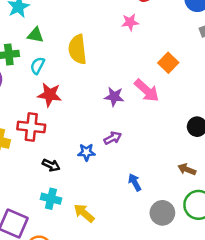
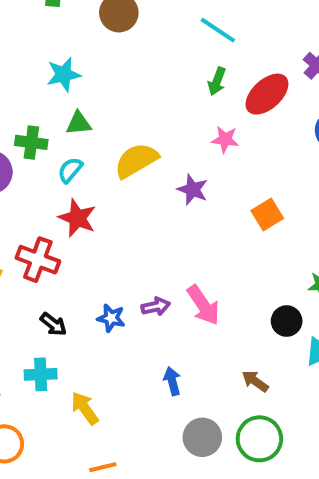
green triangle: (35, 35) -> (79, 123), turned -30
yellow semicircle: (78, 49) -> (136, 160), turned 52
pink arrow: (147, 90) -> (203, 305), moved
purple star: (114, 97) -> (193, 190), moved
cyan cross: (51, 199) -> (41, 374), turned -30

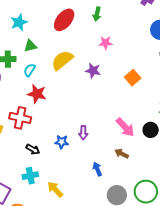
red ellipse: (267, 94) -> (64, 20), moved
pink arrow: (203, 305) -> (125, 127), moved
purple arrow: (156, 306) -> (83, 133), turned 112
brown arrow: (255, 381) -> (122, 154), moved

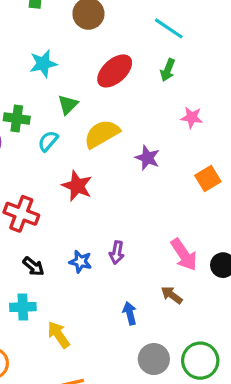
pink star: (106, 43) -> (192, 117), moved
green triangle: (30, 46) -> (68, 105), moved, turned -40
red star: (37, 94) -> (77, 186), moved

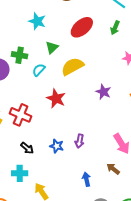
cyan star: (43, 64) -> (37, 21), turned 30
purple star: (147, 158) -> (103, 92), moved

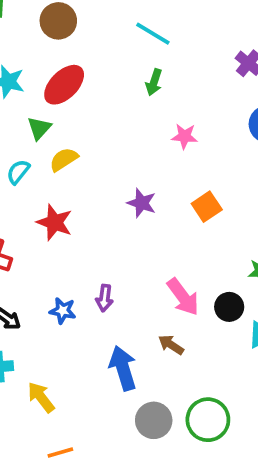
red ellipse: (82, 27) -> (64, 85), moved
yellow semicircle: (72, 66) -> (64, 159), moved, size x0.7
blue arrow: (86, 179) -> (123, 368), size x1.6

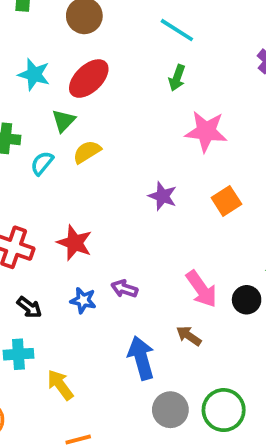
pink star: (185, 136) -> (206, 131), size x1.6
red star: (55, 222) -> (75, 243), moved
purple arrow: (104, 298) -> (124, 289), turned 100

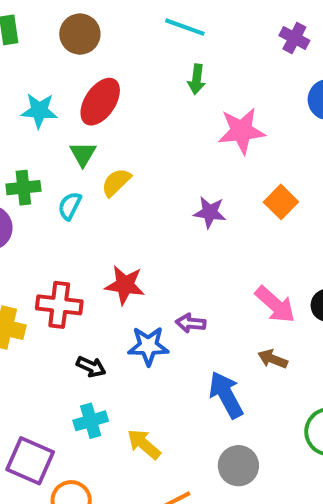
blue star: (83, 300) -> (148, 346), size x1.4
gray circle: (170, 410) -> (238, 466), moved

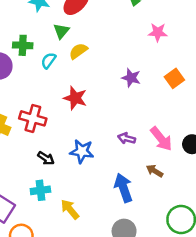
pink star: (241, 131) -> (158, 32), size x0.7
red star: (125, 285) -> (75, 98), moved
purple arrow: (191, 323) -> (127, 138), moved

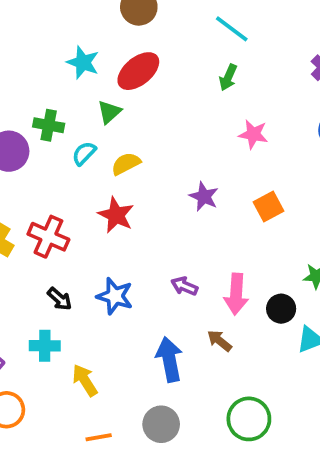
yellow semicircle: (78, 51) -> (126, 164), moved
pink arrow: (161, 139) -> (236, 294), turned 35

